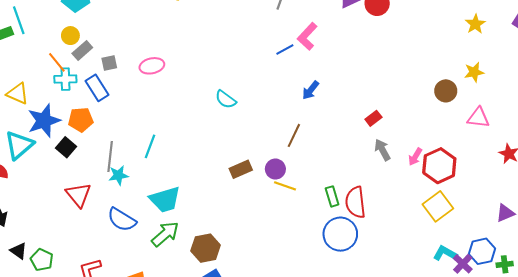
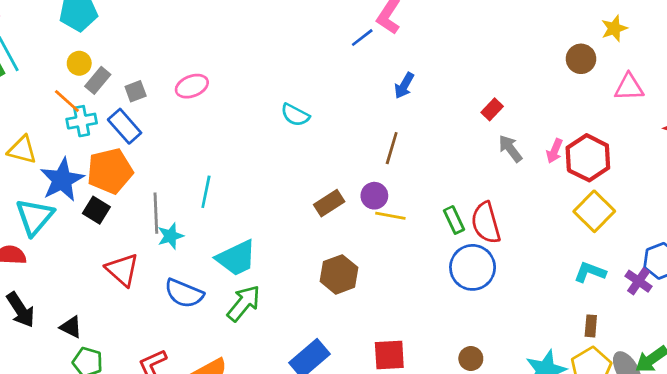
orange pentagon: (81, 120) -> (110, 171), size x1.4
brown hexagon: (206, 248) -> (339, 274), moved
black triangle: (19, 251) -> (71, 327), moved
cyan L-shape: (445, 253) -> (590, 272), moved

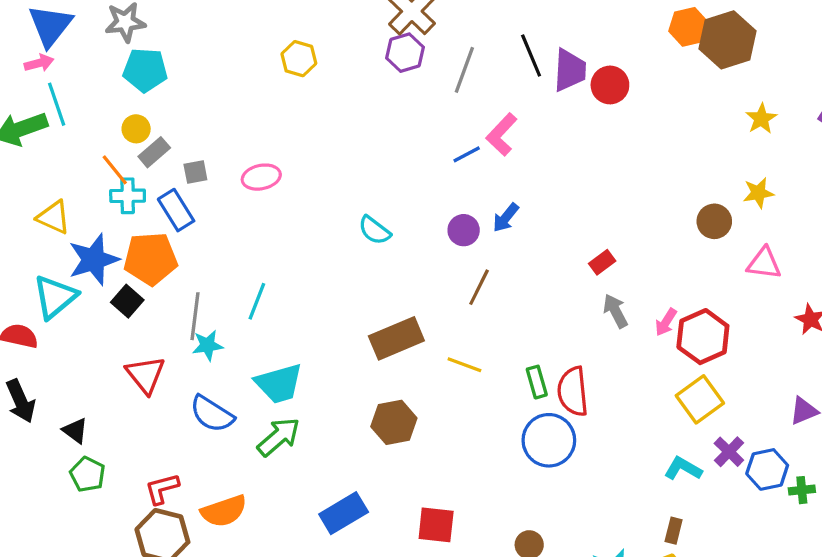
purple circle: (374, 196) -> (464, 230), moved
brown rectangle: (329, 203) -> (396, 338), size x1.5
purple cross: (639, 281) -> (729, 452), moved

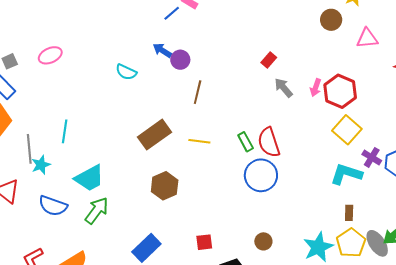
blue arrow: (506, 218) -> (162, 50), moved, turned 96
cyan L-shape: (683, 469) -> (346, 174), size x1.4
red square: (436, 525) -> (204, 242), size x0.7

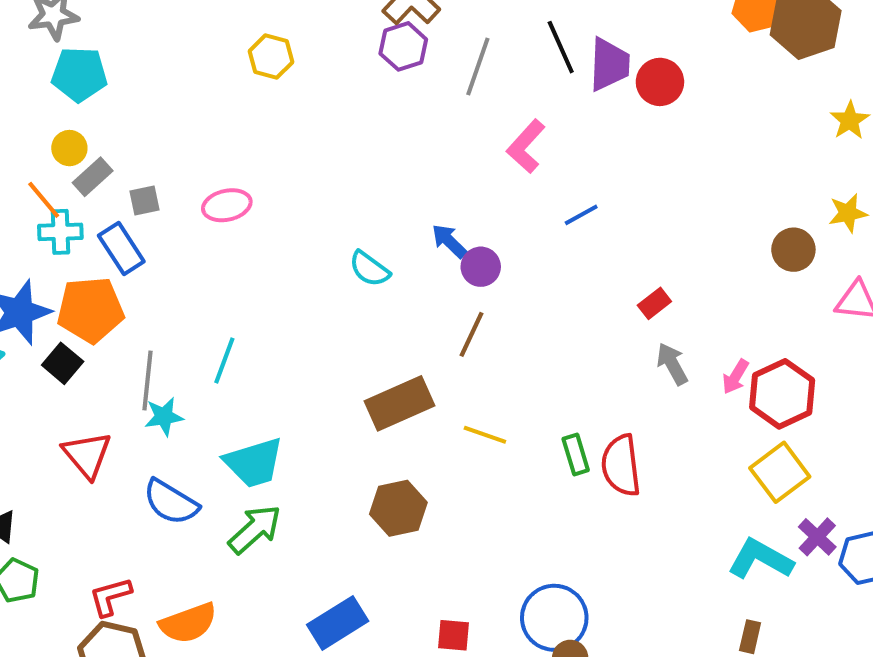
blue line: (172, 13) -> (581, 215), moved
brown line: (198, 92) -> (471, 334), moved
blue circle: (261, 175) -> (554, 618), moved

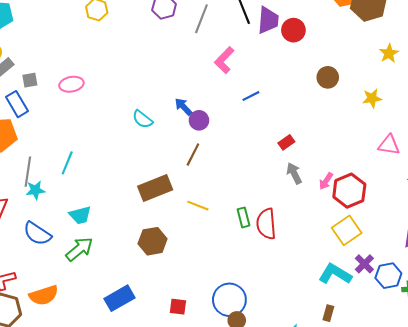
yellow star: (848, 213) -> (372, 98), moved
brown circle: (793, 250) -> (328, 77), moved
cyan trapezoid: (254, 463) -> (80, 215), size x0.7

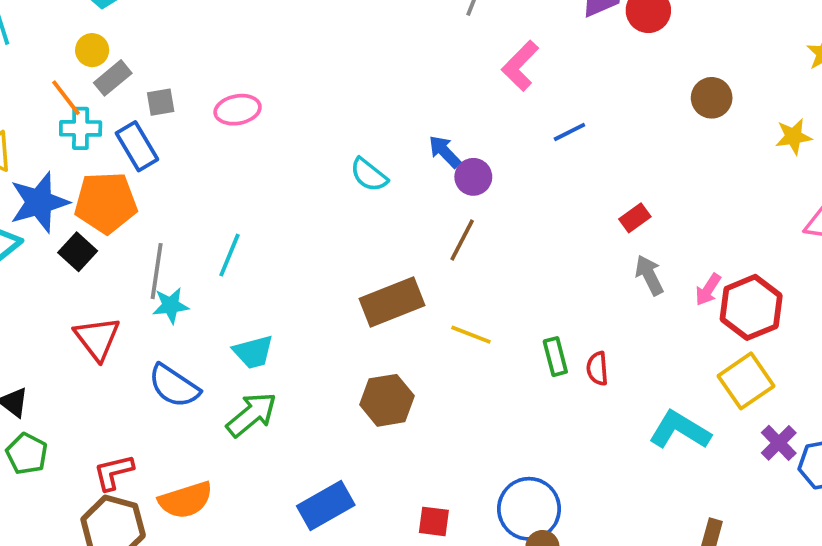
red semicircle: (266, 224) -> (597, 368), size x0.6
cyan L-shape: (335, 274) -> (680, 430), moved

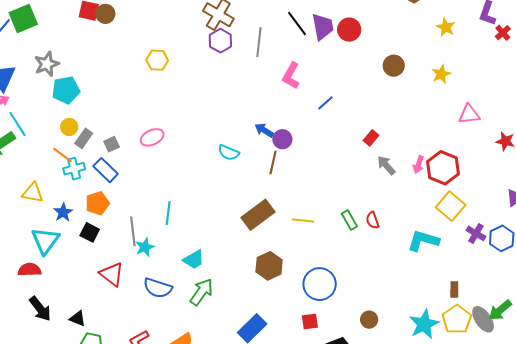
blue star: (39, 202) -> (63, 212), size x0.6
orange pentagon: (106, 203) -> (97, 203), size x0.7
brown line: (462, 240) -> (273, 163), moved
blue circle: (529, 509) -> (320, 284), moved

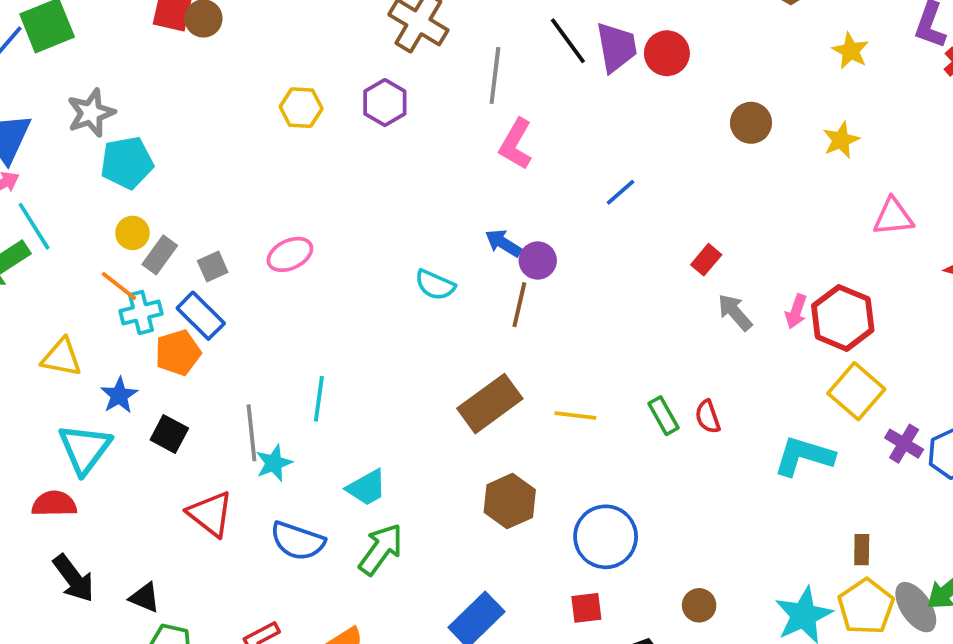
purple hexagon: (220, 41) -> (385, 103), moved
pink L-shape: (291, 76) -> (516, 144), moved
orange pentagon: (97, 203) -> (178, 353), moved

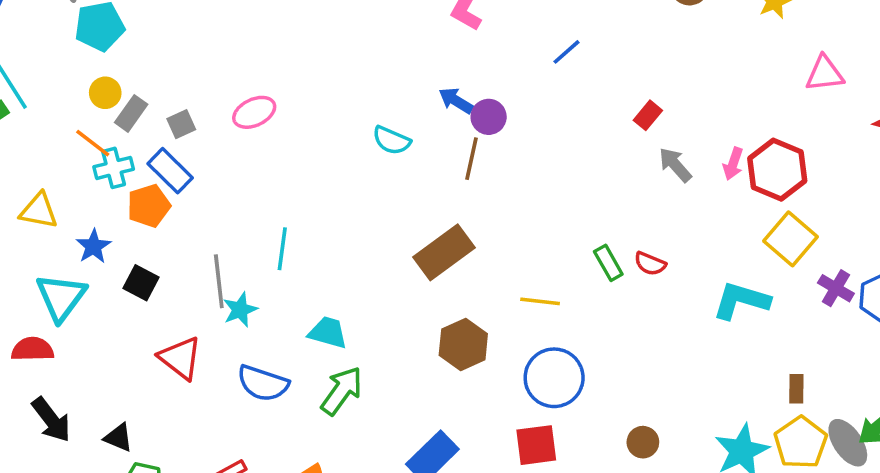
yellow line: (575, 415) -> (540, 301), moved
red semicircle: (708, 417) -> (650, 264), turned -48
cyan trapezoid: (367, 488) -> (328, 332), turned -135
red square: (586, 608) -> (536, 445), size x1.4

